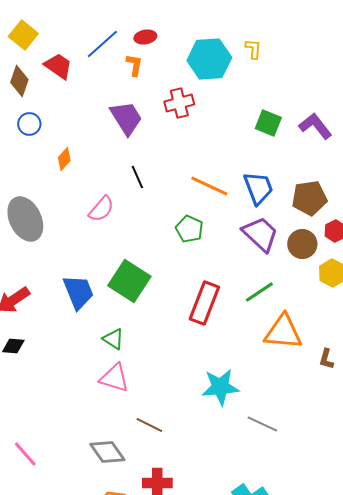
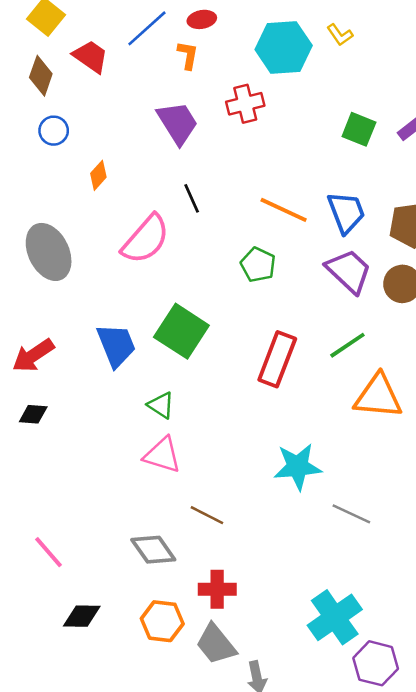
yellow L-shape: (253, 49) -> (340, 35), turned 140
pink semicircle: (101, 209) -> (146, 239), size x1.5

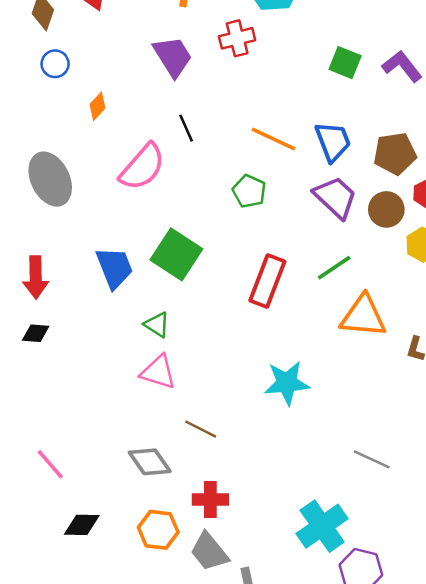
red arrow: (33, 355) -> (36, 277), turned -57
gray line: (351, 514) -> (372, 459), moved

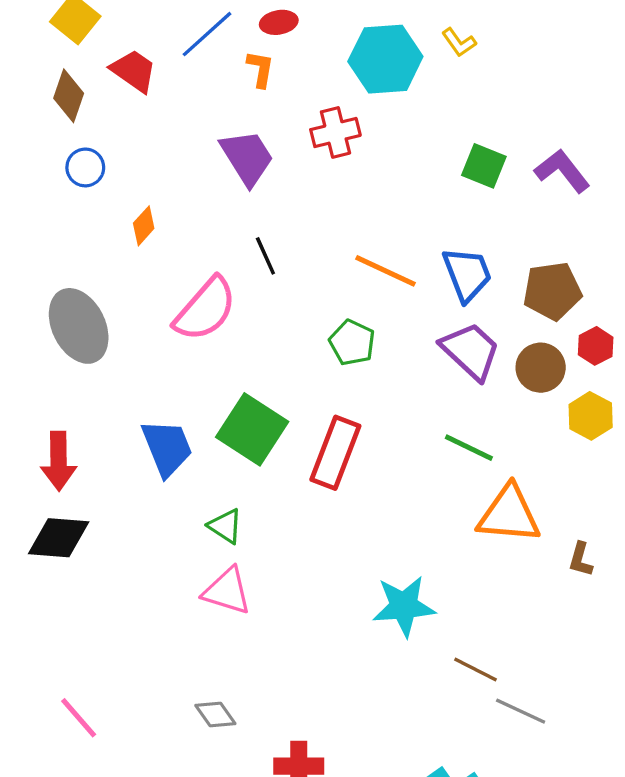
green line: (334, 268) -> (469, 448), turned 60
red rectangle: (267, 281) -> (335, 453), moved
black diamond: (36, 333) -> (59, 538), size x1.6
brown line: (201, 429) -> (476, 669), moved
gray diamond: (150, 462) -> (215, 715), size x0.7

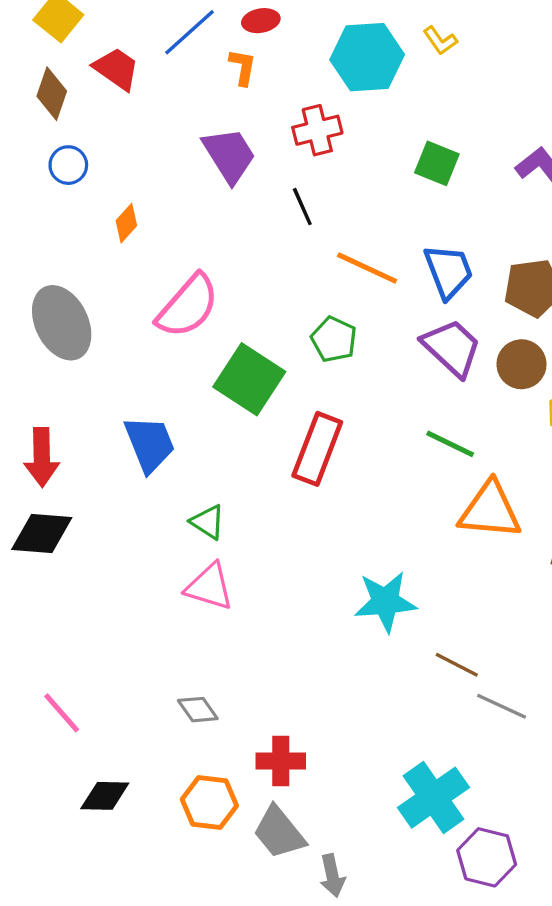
green square: (484, 166) -> (437, 163), moved
black line: (265, 256) -> (302, 207), moved
green square: (252, 429) -> (249, 379), moved

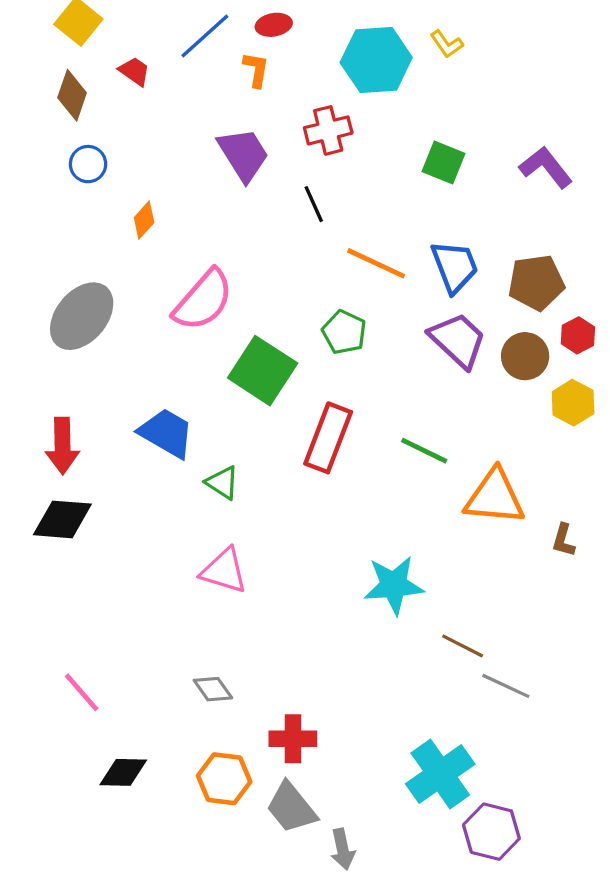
red trapezoid: (116, 69) -> (134, 71), size x0.7
gray ellipse: (62, 323) -> (82, 316), turned 66
blue trapezoid: (150, 444) -> (166, 433), turned -38
green line: (450, 444) -> (424, 451), moved
green triangle: (208, 522) -> (223, 483), moved

